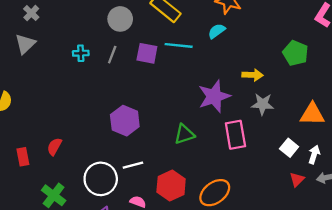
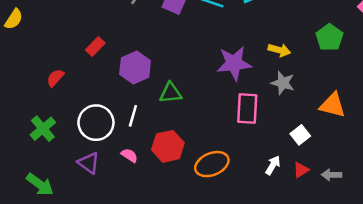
green triangle: (184, 134) -> (171, 93), moved
white arrow: (314, 154) -> (273, 165), moved
red rectangle: (23, 157) -> (95, 46), moved, turned 42
white line: (133, 165) -> (133, 116), turned -72

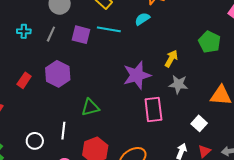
yellow arrow: (279, 50) -> (171, 59), turned -66
purple hexagon: (135, 68) -> (58, 74), moved
white circle: (96, 123) -> (35, 141), size x0.6

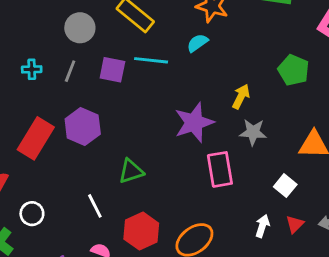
red rectangle: (24, 80) -> (36, 138), size x1.8
white line: (63, 131) -> (95, 206), turned -30
white circle: (35, 141) -> (32, 214), moved

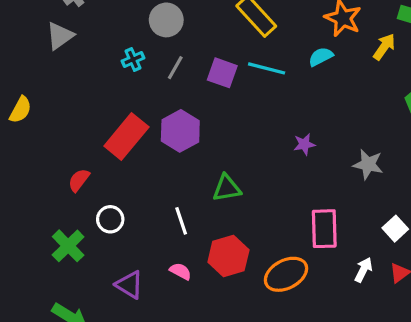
gray circle: (80, 28) -> (166, 20), moved
cyan cross: (32, 69) -> (133, 59), turned -30
yellow arrow: (241, 97) -> (384, 47), moved
purple star: (194, 122) -> (304, 144), size x0.5
pink rectangle: (220, 169) -> (324, 229), moved

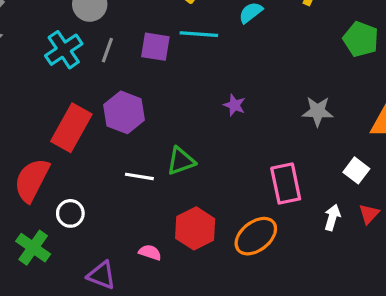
cyan cross: (133, 59) -> (64, 50), size x1.6
purple star: (304, 144) -> (234, 105), moved, turned -30
red semicircle: (79, 180) -> (32, 180), size x1.8
white line: (181, 221) -> (139, 176), moved, turned -52

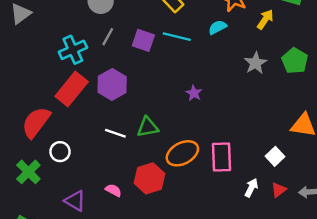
cyan cross: (64, 50) -> (73, 50), moved
gray star: (318, 111) -> (256, 63), moved, turned 30
orange ellipse: (256, 236) -> (182, 153), moved

